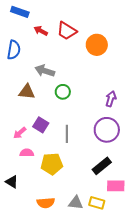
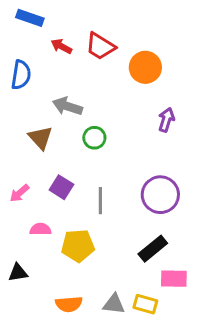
brown triangle: (27, 92) -> (40, 138), turned 42
purple arrow: (111, 99) -> (166, 120), moved
pink arrow: (20, 133) -> (19, 193), moved
black triangle: (12, 182) -> (18, 273), turned -40

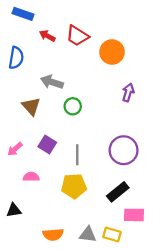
yellow pentagon: (78, 246) -> (74, 186), moved

